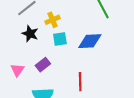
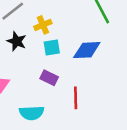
purple rectangle: (43, 65) -> (49, 78), moved, turned 64

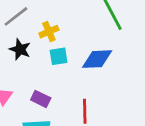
purple rectangle: (49, 78) -> (41, 99), moved

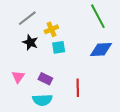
blue diamond: (97, 59) -> (101, 49), moved

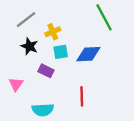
blue diamond: (101, 49) -> (88, 54), moved
purple rectangle: (45, 79) -> (46, 71), moved

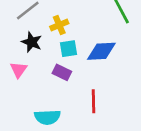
purple rectangle: (46, 71) -> (62, 72), moved
pink triangle: (16, 84) -> (18, 70), moved

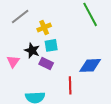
black star: (32, 42) -> (32, 50), moved
blue diamond: (101, 51) -> (90, 65), moved

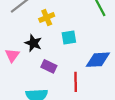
cyan square: (51, 45) -> (69, 37), moved
purple rectangle: (46, 63) -> (49, 66), moved

